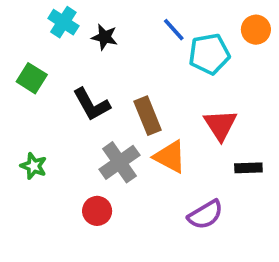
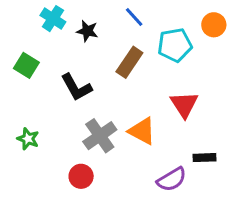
blue line: (174, 30) -> (134, 17), moved
brown rectangle: (148, 116) -> (129, 62), moved, turned 56
black rectangle: (248, 168) -> (204, 158), moved

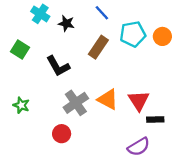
orange circle: (214, 25) -> (162, 36), moved
red triangle: (184, 104) -> (139, 100), moved
purple semicircle: (172, 179) -> (139, 147), moved

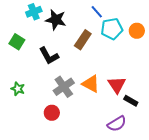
blue line: (102, 13) -> (97, 12), moved
cyan cross: (40, 14) -> (34, 12), turned 35
black star: (66, 23) -> (56, 20), size x1.5
black rectangle: (155, 119) -> (131, 101), turned 32

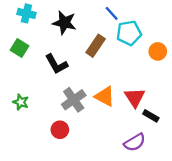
cyan cross: (34, 12) -> (26, 13), moved, turned 35
orange circle: (137, 31) -> (158, 51), moved

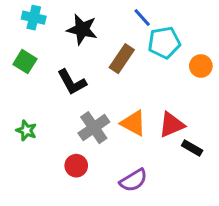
red triangle: (135, 97) -> (172, 125), turned 40
purple semicircle: (135, 142) -> (133, 180), moved

